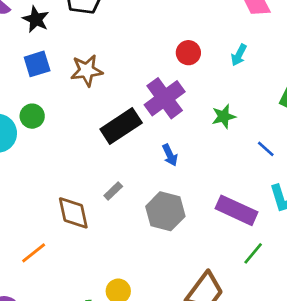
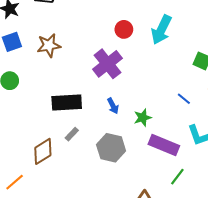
cyan arrow: (239, 55) -> (161, 30), size x1.8
green star: (224, 116) -> (143, 118), moved
black rectangle: (121, 126) -> (67, 102), moved, turned 32
brown diamond: (73, 213) -> (43, 151), turned 72

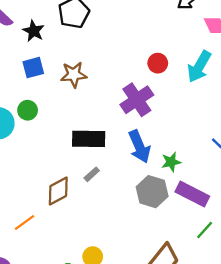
blue arrow: (113, 106) -> (139, 147), size x1.8
gray hexagon: (111, 148) -> (152, 192), moved

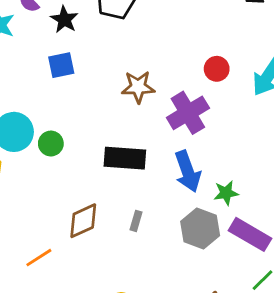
brown star: (74, 75) -> (138, 87), moved
green circle: (28, 110) -> (51, 144), moved
gray rectangle: (92, 174) -> (136, 221), moved, turned -35

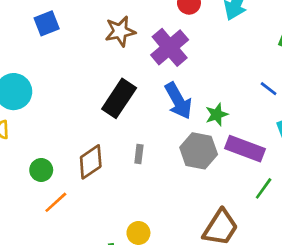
green circle: (51, 144) -> (41, 170), moved
black rectangle: (125, 158) -> (119, 98), turned -51

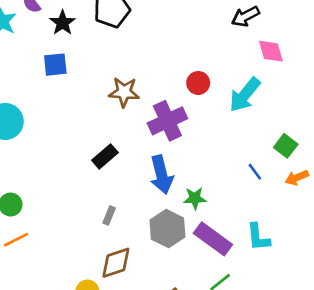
blue line: (269, 89) -> (255, 172), moved
black rectangle: (119, 98) -> (105, 156), size x0.7
brown diamond: (91, 162) -> (116, 263), moved

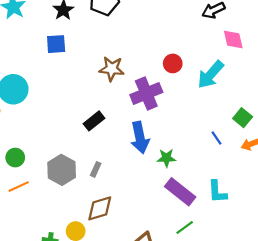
gray hexagon: (167, 229) -> (62, 170), moved

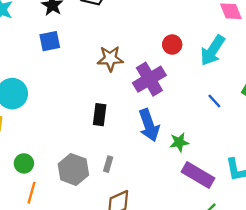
black rectangle: (94, 121) -> (100, 115), turned -36
blue line: (217, 138) -> (214, 101), moved
orange line: (19, 187) -> (32, 193), turned -42

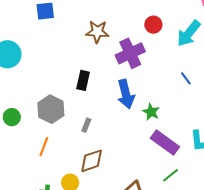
green star: (179, 142) -> (151, 112), turned 30
gray hexagon: (73, 169) -> (51, 109), moved
orange line: (32, 193) -> (44, 147), moved

